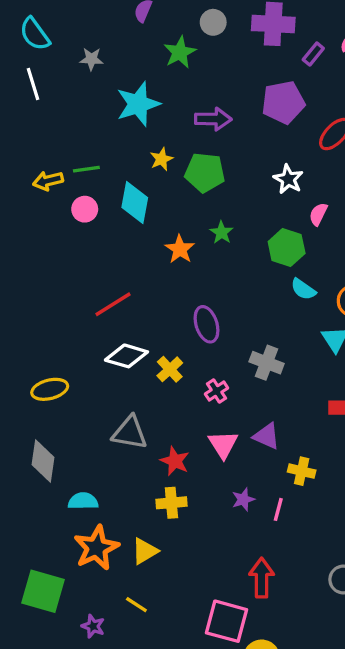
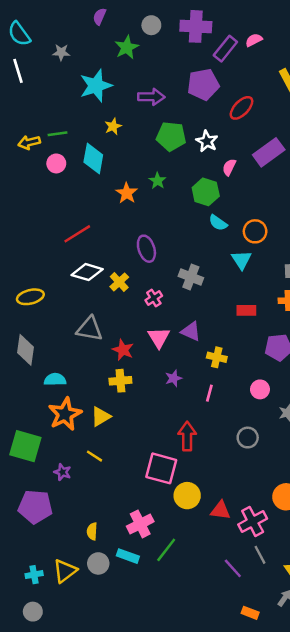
purple rectangle: (313, 54) -> (225, 49), size x1.5
green pentagon: (205, 172) -> (171, 136), moved
pink line: (278, 509) -> (209, 393), moved

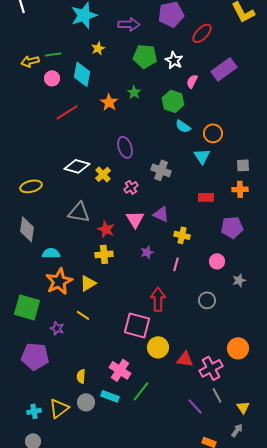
red line: (77, 234) -> (67, 112), moved
pink cross: (140, 524) -> (120, 370), turned -30

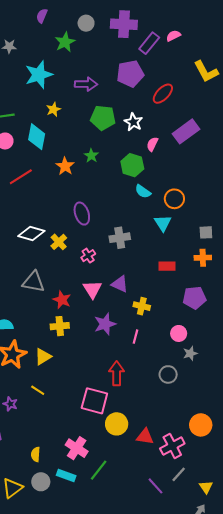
gray cross: (161, 170) -> (120, 238), turned -30
purple star: (147, 252) -> (105, 324), size x1.5
gray star: (239, 280) -> (190, 353), moved
gray line: (217, 395) -> (179, 474), turned 70

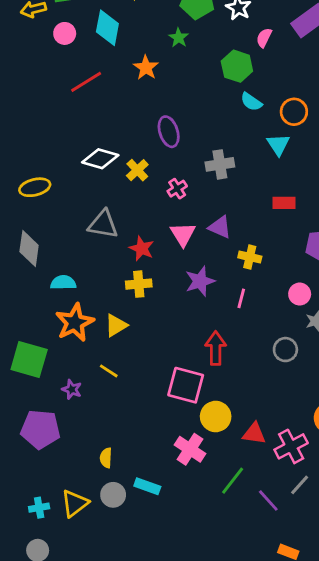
green star: (91, 156) -> (179, 38), moved
pink cross: (77, 448) -> (190, 449), moved
green line: (99, 470) -> (233, 481), moved

